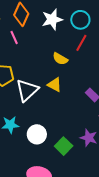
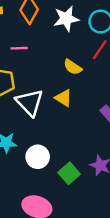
pink line: (14, 37) -> (19, 48), moved, turned -72
white triangle: (27, 90) -> (30, 102), turned -35

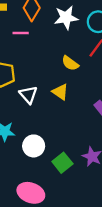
pink line: (19, 48) -> (21, 33), moved
white triangle: (30, 102) -> (28, 95), size x0.7

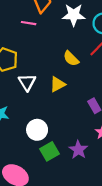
yellow triangle: (60, 92) -> (58, 84), turned 49
white circle: (34, 146) -> (37, 130), moved

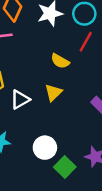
white triangle: (27, 82) -> (20, 100), turned 48

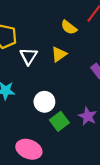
white triangle: (20, 100) -> (29, 56), turned -36

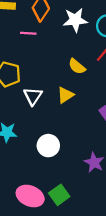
green square: (59, 121) -> (59, 195), moved

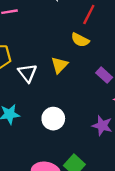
yellow semicircle: (77, 66) -> (80, 40), moved

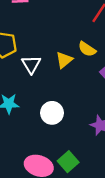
yellow semicircle: (80, 40) -> (87, 49), moved

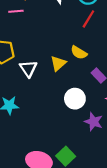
white circle: (52, 113) -> (75, 99), moved

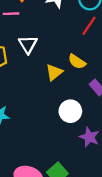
white triangle: (28, 69) -> (28, 44), moved

